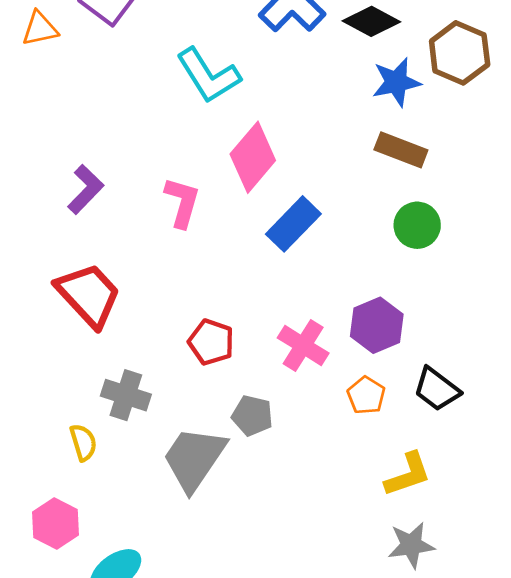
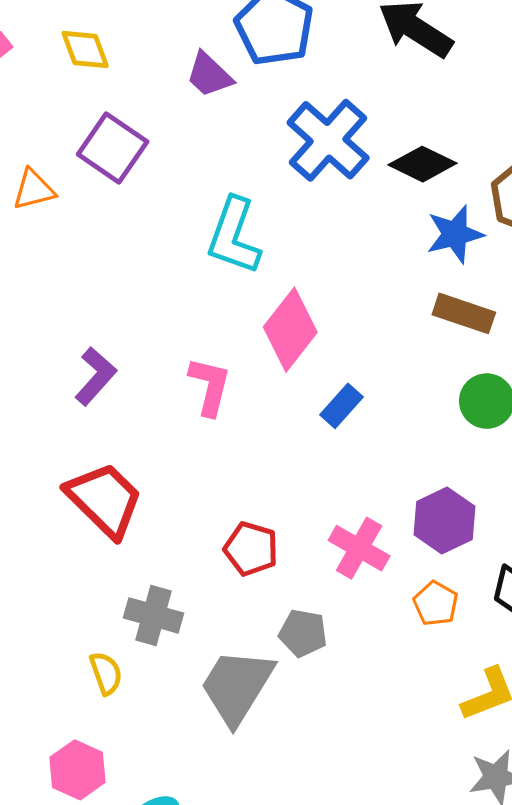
cyan L-shape: (208, 76) -> (234, 236), turned 54
blue rectangle: (293, 224) -> (341, 406), size x0.7

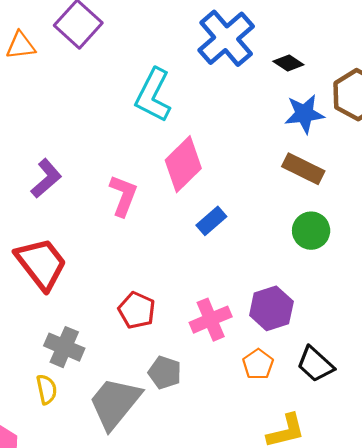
black diamond: (422, 164) -> (288, 63), size x0.7
pink cross: (359, 548) -> (211, 320), turned 30
yellow semicircle: (106, 673) -> (47, 389), moved

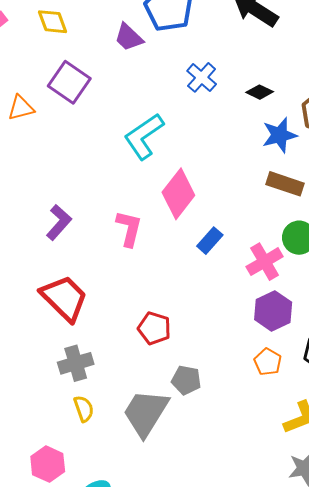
blue cross: (226, 38) -> (202, 77), size x0.6
cyan L-shape: (153, 95) -> (144, 136), turned 36
pink cross: (211, 320) -> (265, 262), moved
gray cross: (64, 347) -> (76, 363), moved, turned -32

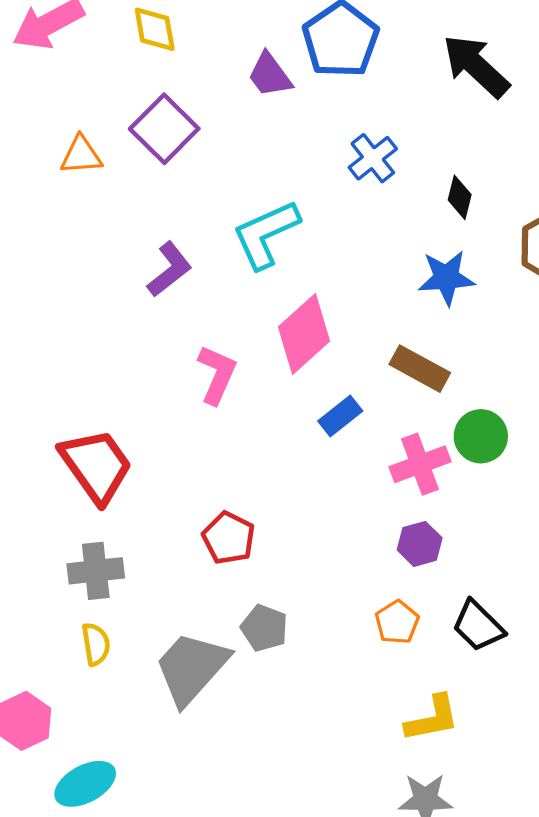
black diamond: (260, 92) -> (460, 197), turned 68
blue star: (280, 135) -> (446, 278), moved
brown rectangle: (285, 184) -> (420, 369), moved
purple L-shape: (59, 222) -> (169, 269), moved
purple hexagon: (273, 311) -> (420, 544), size x0.7

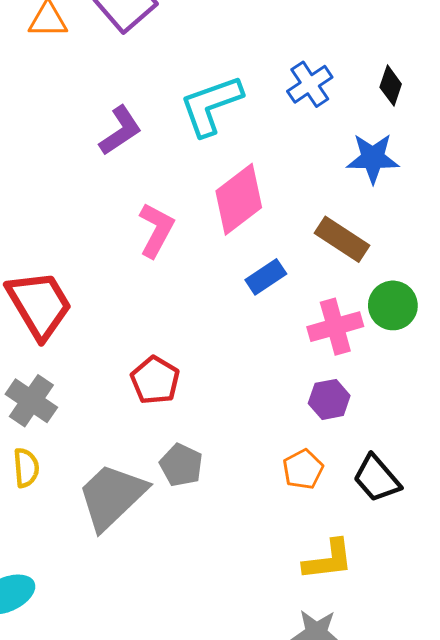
blue cross: (373, 158) -> (310, 84), moved
gray cross: (96, 571) -> (31, 401), turned 36

